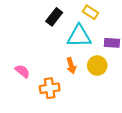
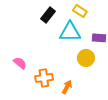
orange arrow: (71, 66) -> (67, 87), moved, turned -136

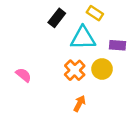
orange cross: (44, 78) -> (75, 70), moved, turned -36

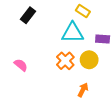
black rectangle: (57, 18) -> (28, 15), moved
orange arrow: (79, 103) -> (83, 90), moved

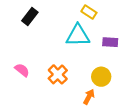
yellow circle: (89, 60) -> (101, 77), moved
orange cross: (65, 61) -> (58, 74), moved

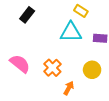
pink semicircle: (22, 70) -> (20, 64), size x1.5
orange arrow: (89, 97) -> (69, 88), moved

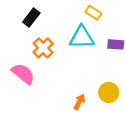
orange cross: (52, 68) -> (43, 48), moved
yellow circle: (92, 70) -> (109, 92), moved

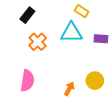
pink semicircle: (23, 74) -> (27, 81), moved, turned 60

